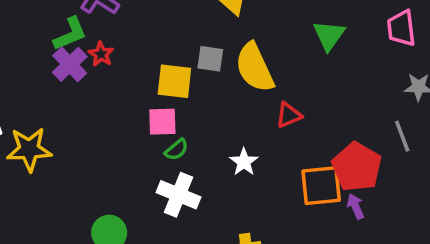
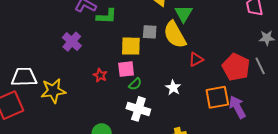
green L-shape: (70, 34) -> (107, 16), moved, turned 30
green triangle: (329, 35) -> (184, 14), moved
red star: (101, 54) -> (100, 75), moved
red pentagon: (357, 167) -> (236, 67), moved
purple arrow: (356, 206) -> (237, 107), size x1.6

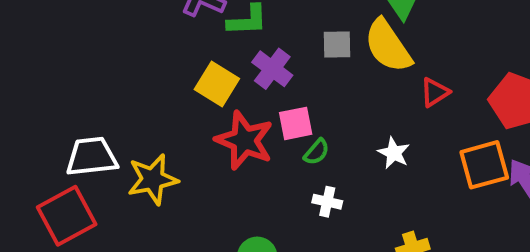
purple cross: (72, 42) -> (272, 69), moved
yellow square: (131, 46) -> (217, 84), moved, turned 35
red star: (100, 75) -> (244, 140), size x2.0
white cross: (138, 109) -> (327, 202), size x0.6

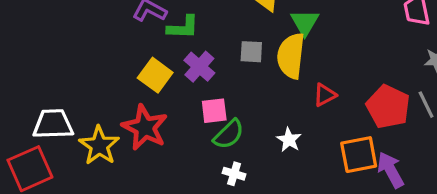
yellow semicircle: (388, 46) -> (291, 56), turned 36
red star: (244, 140) -> (145, 127), moved
green semicircle: (317, 152) -> (229, 134), size x1.5
yellow star: (153, 179) -> (99, 146), turned -30

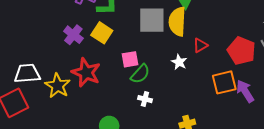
gray square: (251, 52) -> (152, 20), size x1.8
purple cross: (199, 67) -> (73, 35), moved
yellow square: (155, 75) -> (102, 33), moved
white star: (289, 140) -> (179, 62), moved

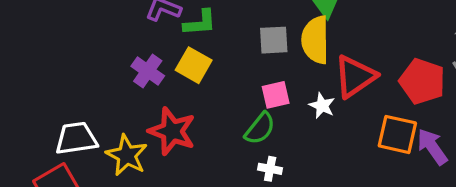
gray square: (152, 20) -> (274, 40), size x0.7
red triangle: (200, 45) -> (355, 76), size x1.8
pink square: (130, 59) -> (276, 95), moved
orange square: (224, 82) -> (397, 134), turned 30

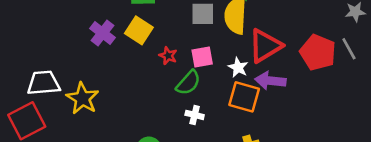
red star: (172, 131) -> (168, 56), moved, size x0.5
orange square: (397, 134) -> (244, 97), moved
purple arrow: (432, 147) -> (270, 81), moved, turned -52

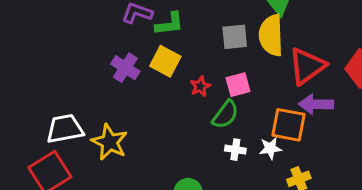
red star: (168, 56) -> (200, 86), turned 30
white star: (238, 67) -> (270, 148), moved, turned -30

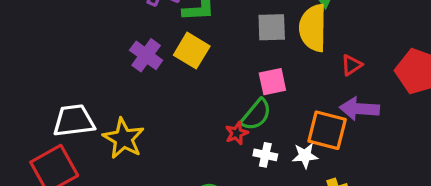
red triangle: (307, 66) -> (351, 65), size x0.5
red star: (200, 86) -> (237, 133), moved

